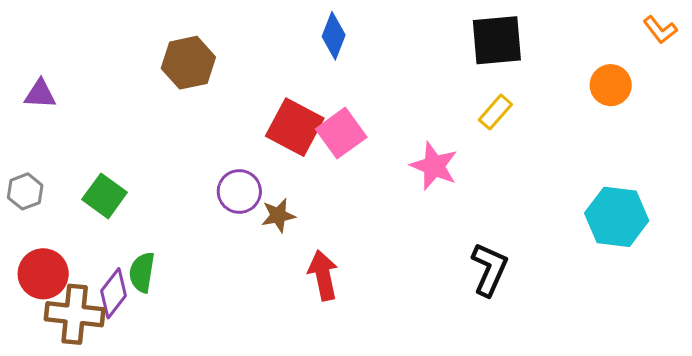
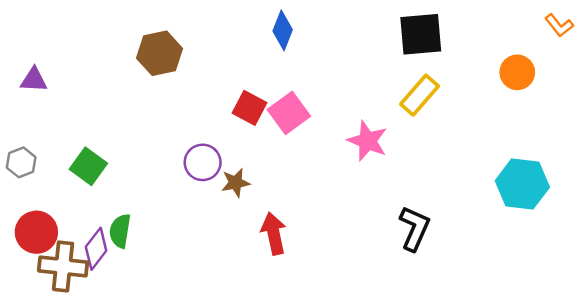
yellow rectangle: (495, 112) -> (420, 95), size x1.4
red square: (295, 127) -> (250, 108), size x0.7

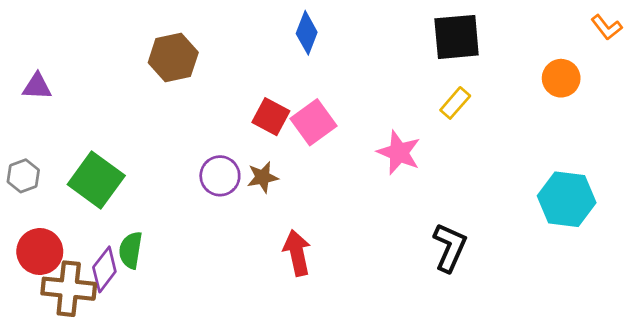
yellow rectangle: (420, 95) -> (455, 103), size x0.7
green square: (88, 166) -> (96, 180), size x1.4
brown star: (236, 183) -> (263, 177), moved

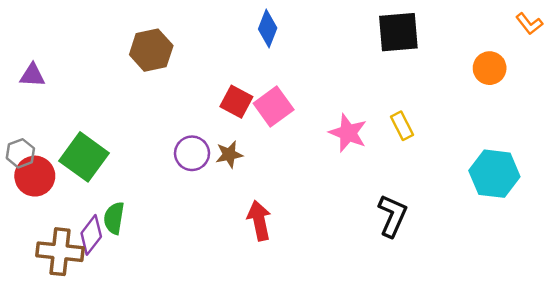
yellow rectangle: (455, 103) -> (402, 126), moved, turned -68
red circle: (40, 252) -> (35, 176), moved

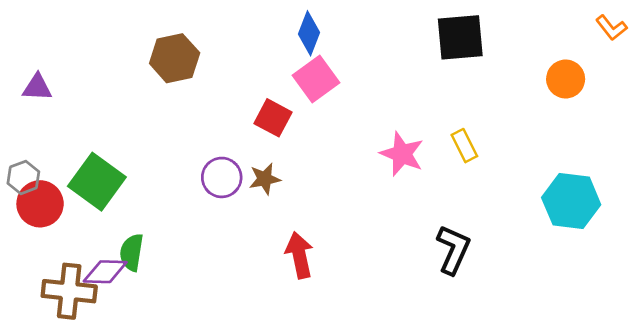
pink square: (274, 106) -> (316, 79), moved
purple diamond: (91, 235) -> (105, 272), turned 54

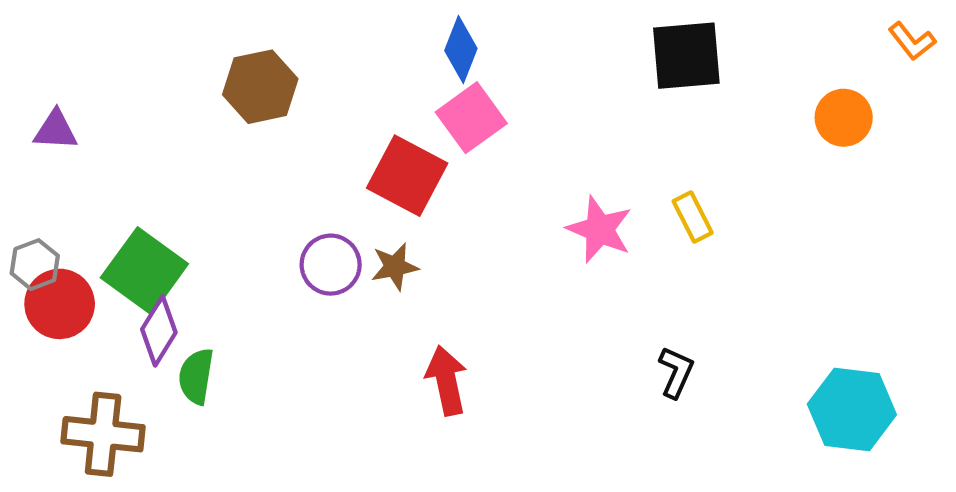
red square: (273, 118) -> (407, 176), size x1.4
cyan hexagon: (571, 201) -> (852, 409), moved
black L-shape: (453, 250) -> (676, 372), size x0.7
purple diamond: (105, 272) -> (159, 331), moved, turned -60

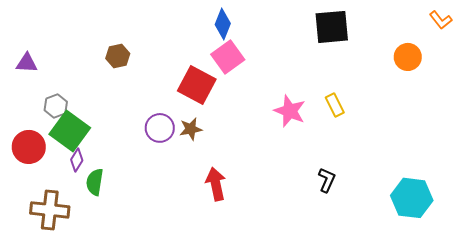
brown hexagon: (260, 87) -> (118, 56), moved, size x0.7
gray hexagon: (35, 265) -> (56, 106), moved
purple diamond: (159, 331) -> (77, 160), size x0.7

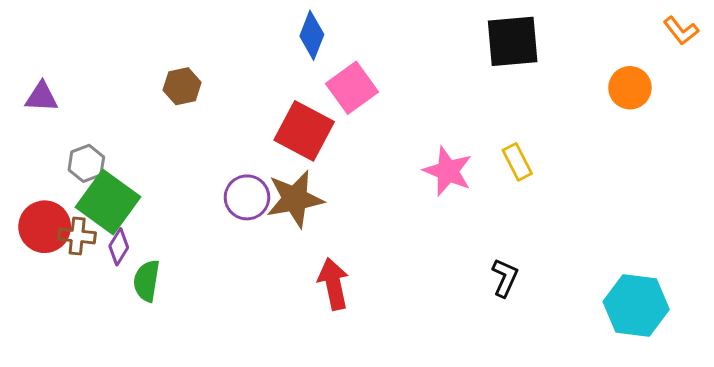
blue diamond: (223, 24) -> (312, 35), moved
brown star: (191, 129) -> (295, 199), size x1.6
brown cross: (50, 210) -> (77, 236), moved, size x0.6

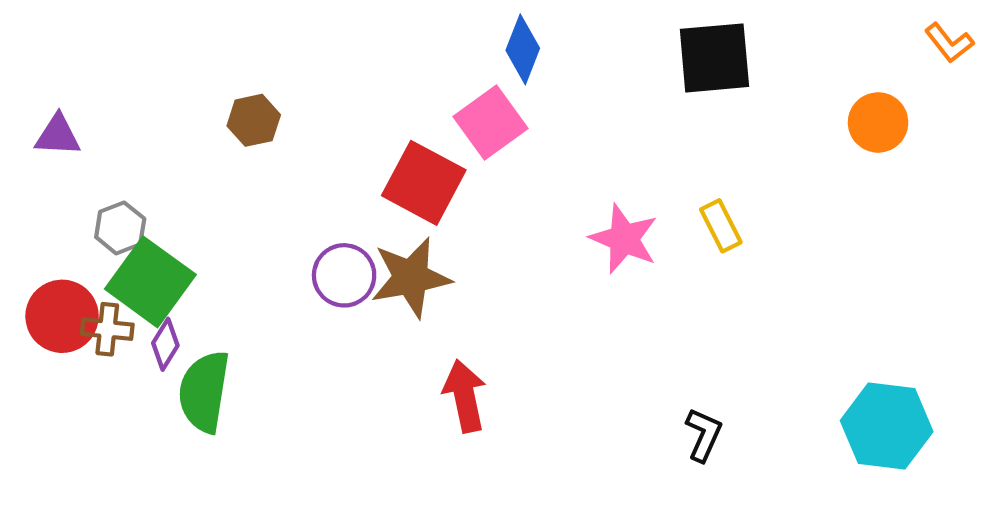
blue diamond: (312, 35) -> (523, 49), moved
black L-shape: (505, 278) -> (704, 435), moved
green semicircle: (147, 281) -> (204, 392), size x1.4

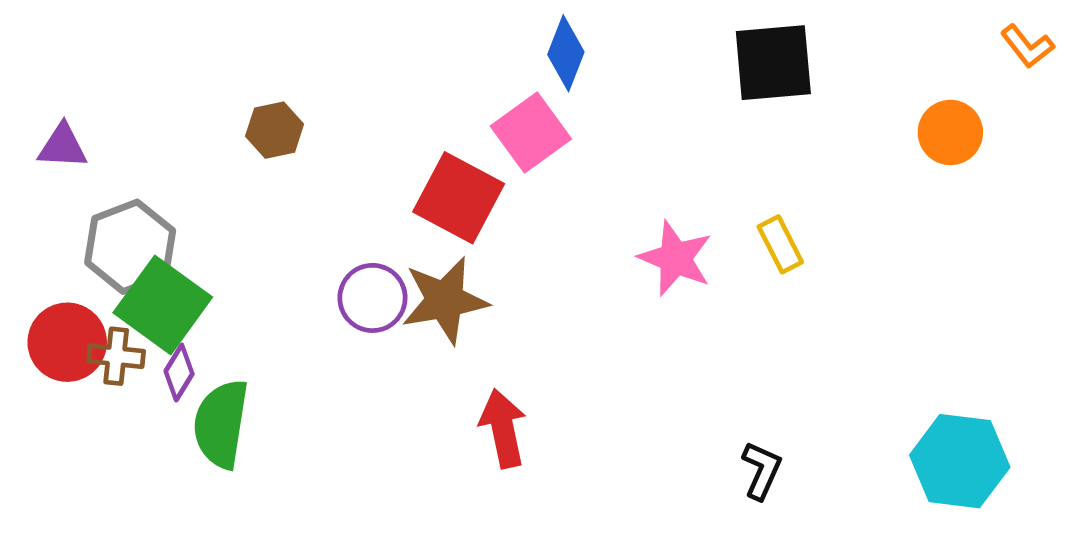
gray hexagon: (120, 228) -> (130, 247), size x1.6

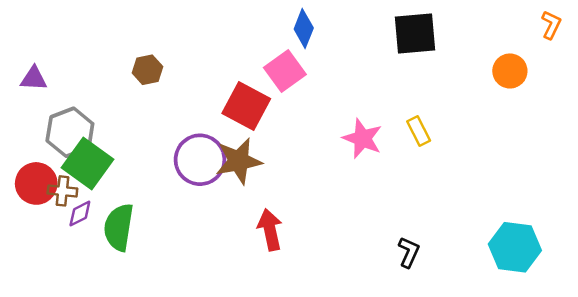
orange L-shape: (1027, 46) -> (551, 25), turned -116
purple circle: (372, 298) -> (200, 160), size x1.4
purple diamond: (179, 373) -> (80, 213), moved, turned 32

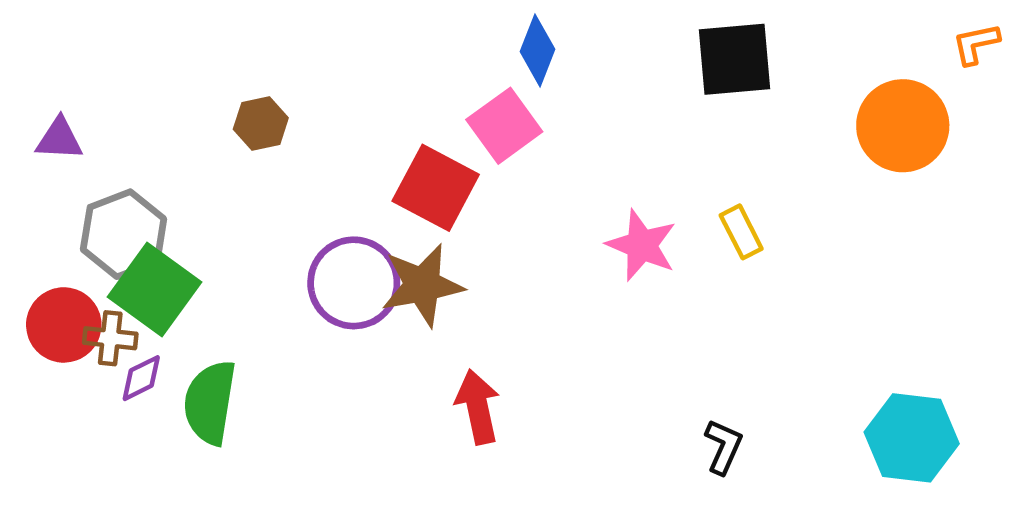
orange L-shape: (551, 25) -> (976, 44), turned -128
orange circle: (510, 71) -> (903, 126), size x1.5

